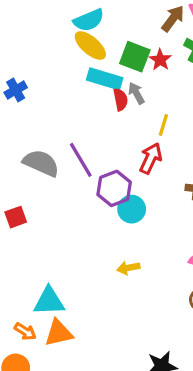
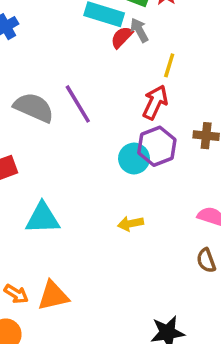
red semicircle: (120, 100) -> (122, 37), turned -125
purple hexagon: (114, 188) -> (157, 146), moved
cyan triangle: (49, 301) -> (43, 218), moved

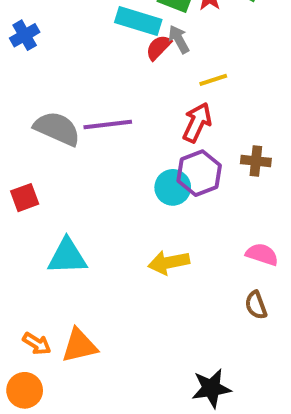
yellow line: (169, 65) -> (213, 80), turned 55
purple line: (78, 104) -> (108, 125), turned -66
yellow arrow: (131, 224) -> (169, 262), size x1.4

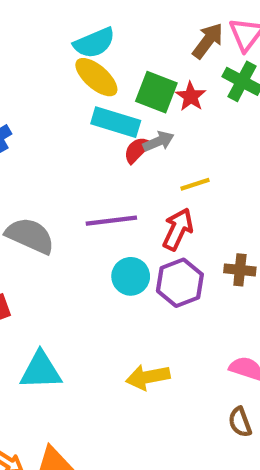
gray arrow: (179, 39) -> (159, 141), turned 96
purple line: (108, 125) -> (111, 221), moved
cyan circle: (173, 187) -> (131, 276), moved

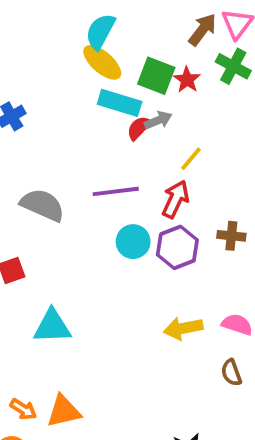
cyan semicircle: (94, 43) -> (100, 32), turned 141
yellow line: (195, 184) -> (191, 159), turned -32
yellow arrow: (148, 377) -> (183, 328), moved

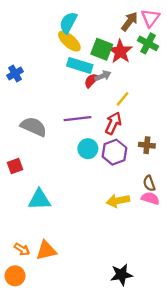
red star: (187, 80) -> (120, 52), size x1.5
brown semicircle: (231, 373) -> (149, 183), moved

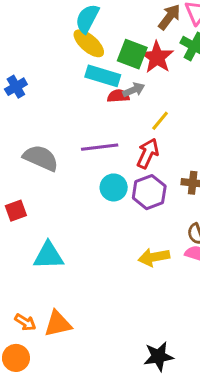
red semicircle: (91, 80) -> (118, 96), turned 42

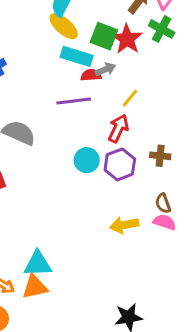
purple line: (100, 147) -> (74, 101), moved
cyan triangle: (49, 256) -> (38, 264), moved

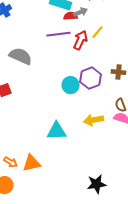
red arrow: (118, 128) -> (81, 40), moved
cyan circle: (87, 160) -> (71, 85), moved
cyan triangle: (38, 264) -> (57, 131), moved

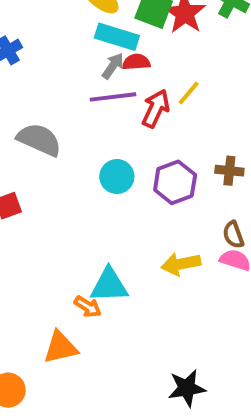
gray arrow: (81, 12) -> (113, 66), moved, turned -32
cyan circle: (71, 85) -> (117, 177), moved
orange arrow: (11, 162) -> (88, 307), moved

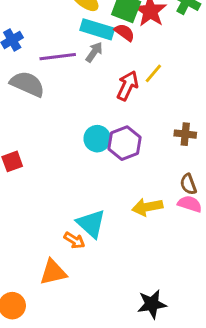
red semicircle: (136, 62) -> (125, 32), moved, turned 40
purple line: (113, 97) -> (58, 57), moved
gray semicircle: (39, 140) -> (27, 84), moved
purple hexagon: (175, 182) -> (125, 143), moved
cyan triangle: (109, 285) -> (91, 224), turned 44

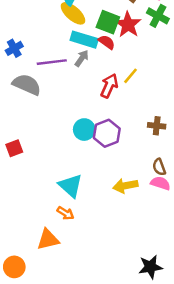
cyan triangle: (91, 224) -> (70, 186), moved
black star: (152, 304) -> (150, 267), moved

